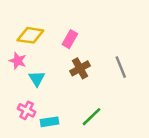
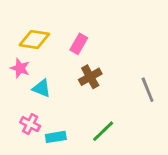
gray line: (121, 67) -> (148, 90), moved
cyan triangle: (37, 79) -> (42, 88), turned -36

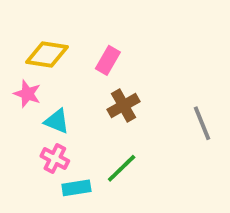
pink cross: (30, 124) -> (55, 159), moved
green line: (103, 131) -> (122, 168), moved

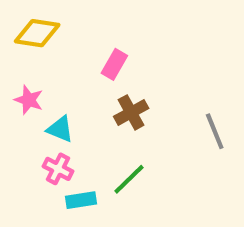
yellow diamond: (47, 54) -> (37, 33), moved

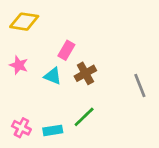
pink rectangle: (114, 64) -> (66, 50), moved
cyan triangle: (60, 129) -> (53, 76), moved
pink cross: (58, 169) -> (21, 128), moved

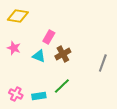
gray line: (140, 86) -> (103, 63), turned 42

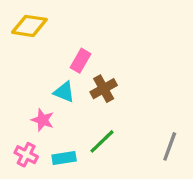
pink star: (14, 48) -> (43, 120), moved
gray line: (103, 63) -> (170, 146), moved

